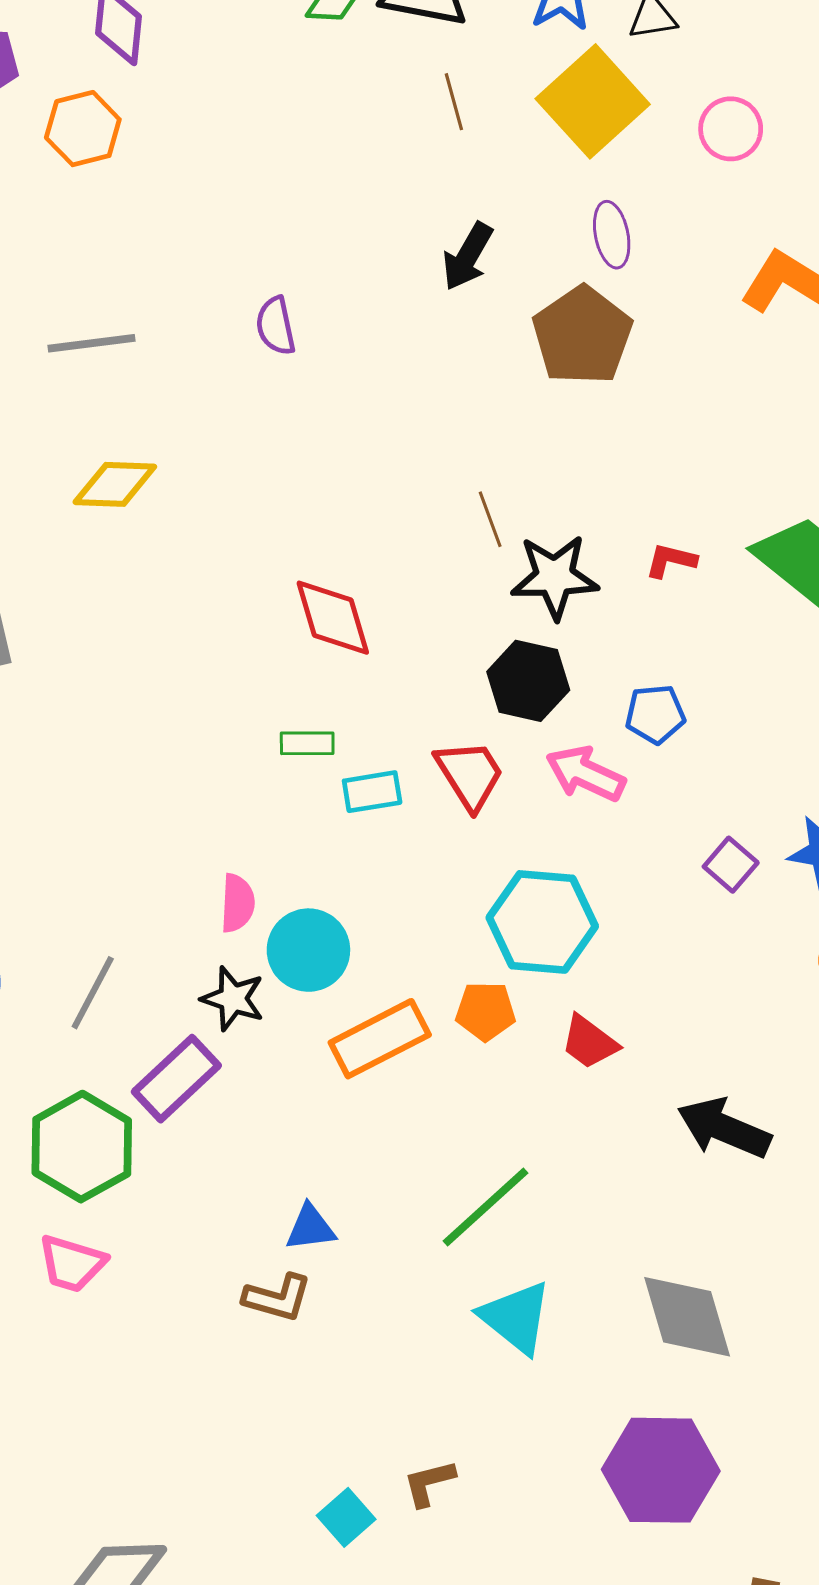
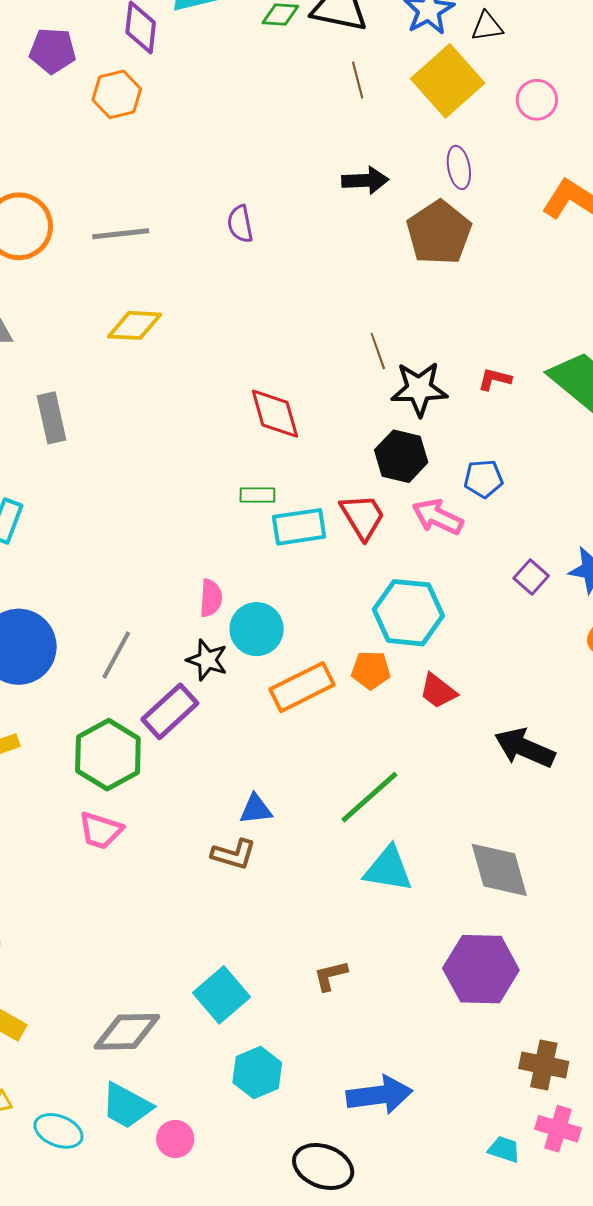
black arrow: (468, 256) -> (365, 180), turned -123
cyan rectangle: (372, 792) -> (299, 527), size x1.4
cyan triangle: (516, 1318) -> (388, 869), turned -30
cyan square: (346, 1517) -> (222, 995), moved, size x1.5

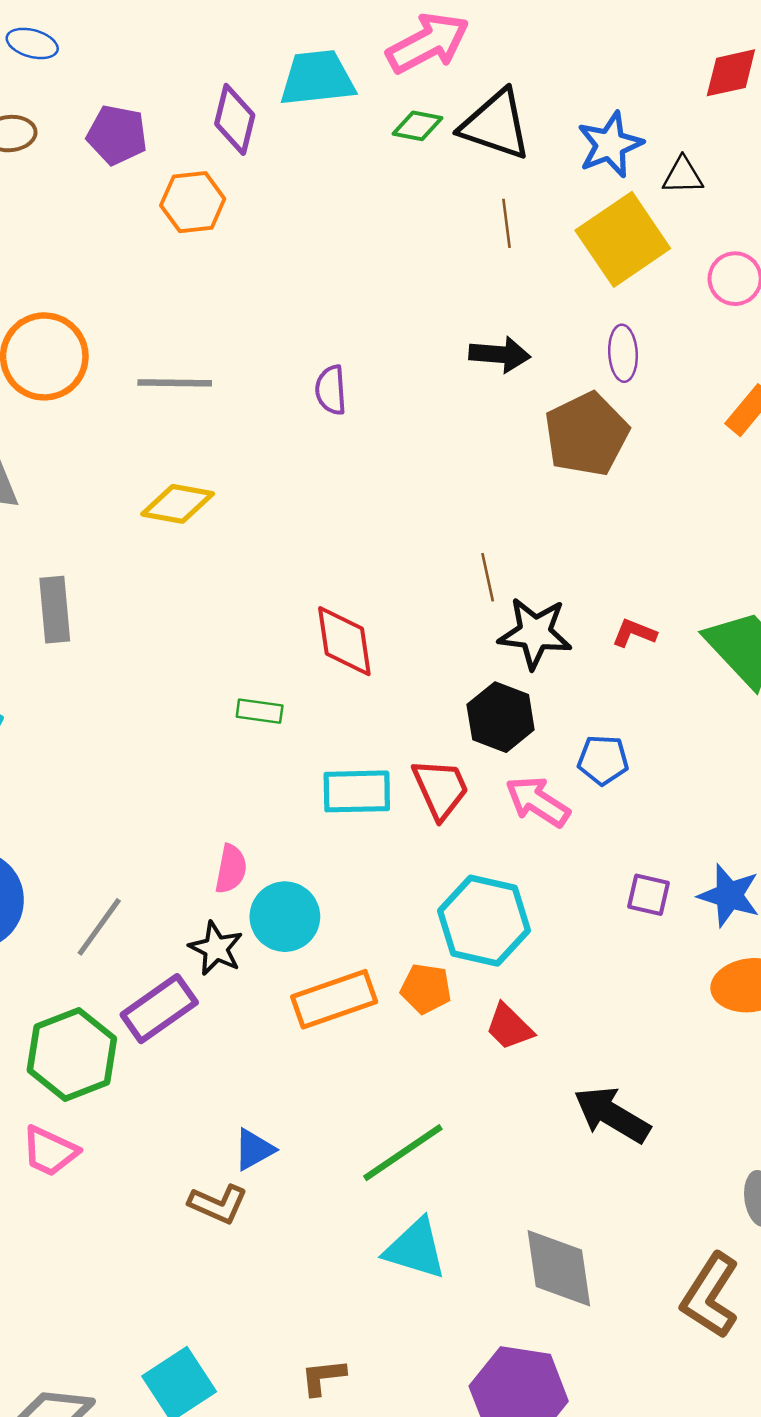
green rectangle: (257, 495) -> (260, 711), moved
purple square: (531, 577) -> (649, 895), turned -36
blue triangle: (256, 809) -> (254, 1149), turned -30

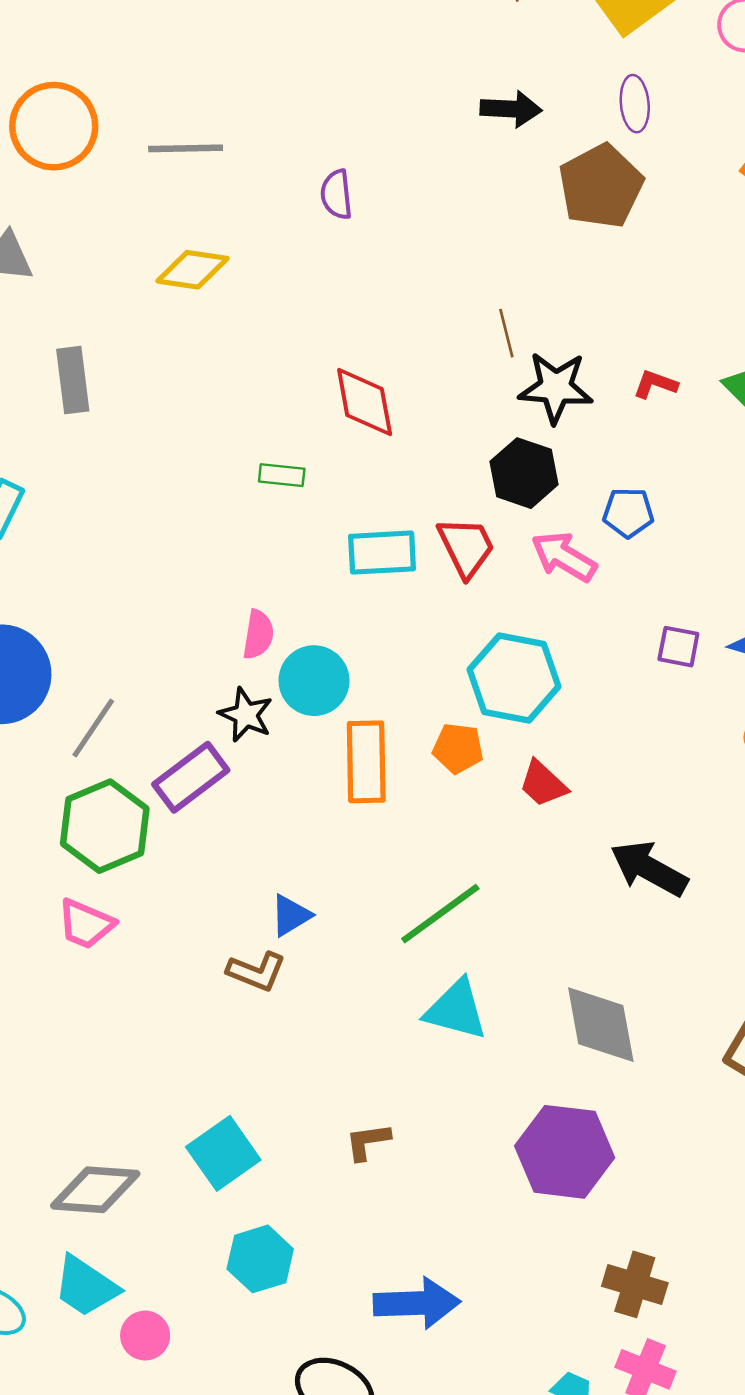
purple semicircle: (331, 390) -> (337, 194), moved
gray line: (99, 927) -> (93, 728), moved
orange rectangle: (334, 999) -> (366, 762), turned -70

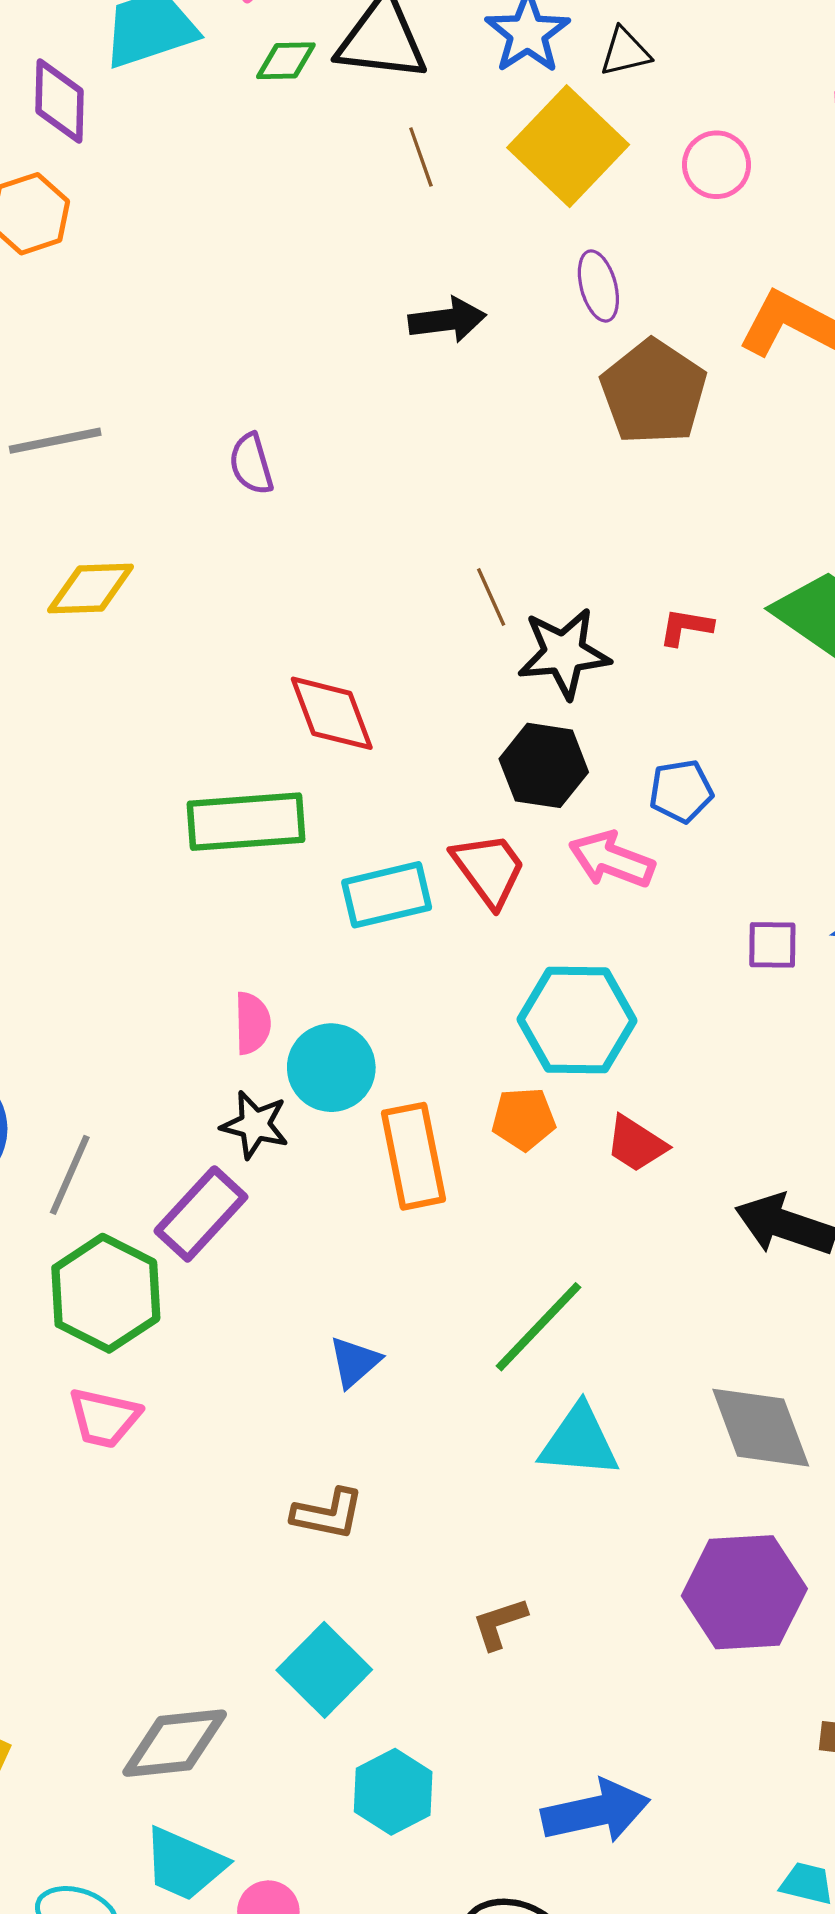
brown pentagon: (601, 186) -> (653, 392), moved
green rectangle: (282, 475) -> (246, 822), size x2.0
brown L-shape: (256, 971) -> (328, 1514), moved

